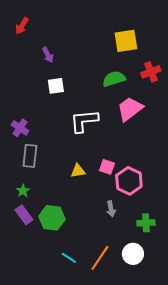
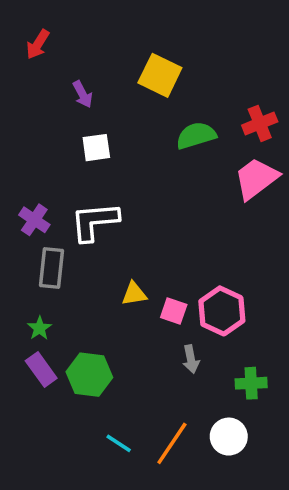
yellow square: (126, 41) -> (160, 75), moved, turned 35
pink trapezoid: (130, 109) -> (256, 179), moved
white L-shape: (84, 121) -> (95, 222), moved
pink square: (107, 167) -> (174, 311), moved

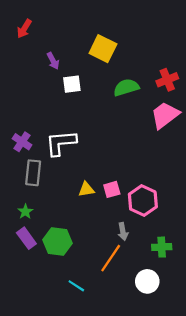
white square: (96, 148) -> (72, 84), moved
pink square: (174, 311) -> (112, 189), moved, turned -35
orange line: (172, 443) -> (111, 258), moved

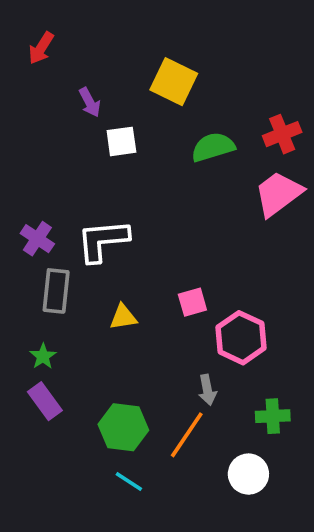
yellow triangle: (86, 189) -> (123, 317), moved
pink square: (112, 189) -> (192, 302), moved
green hexagon: (57, 242) -> (123, 427), moved

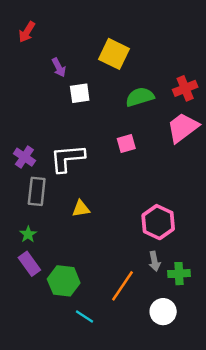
pink square: (192, 302) -> (126, 144), moved
gray arrow: (207, 390) -> (154, 261), moved
green hexagon: (123, 427) -> (64, 281), moved

